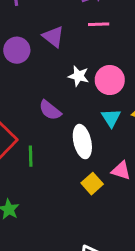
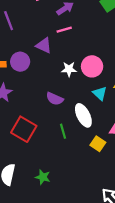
pink line: (99, 24) -> (64, 30), moved
green line: (31, 156) -> (63, 131), moved

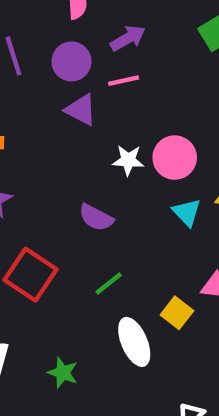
purple circle: (20, 62) -> (71, 61), moved
white ellipse: (83, 115) -> (134, 342), moved
green line: (63, 131) -> (109, 283), turned 64

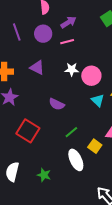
purple triangle: (81, 110) -> (37, 68), moved
white star: (128, 160) -> (72, 69), moved
green line: (109, 283) -> (71, 132), moved

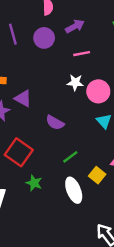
pink line: (67, 42) -> (82, 54), moved
purple triangle: (37, 68) -> (23, 98), moved
green star: (44, 175) -> (34, 183), moved

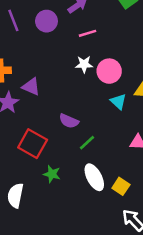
purple semicircle: (55, 123) -> (69, 121), moved
yellow square: (97, 175) -> (121, 186), moved

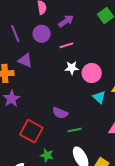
pink line: (88, 33) -> (66, 45), moved
purple triangle: (31, 87) -> (25, 60), moved
green line: (87, 143) -> (75, 130), turned 32

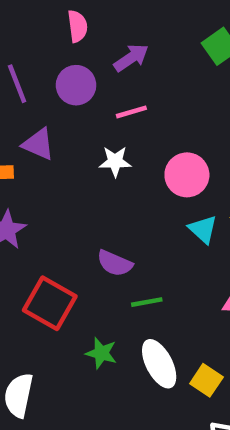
white star: (72, 68) -> (115, 161), moved
green star: (47, 155) -> (101, 353), moved

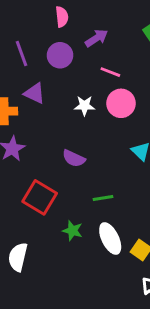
pink line: (131, 112) -> (110, 72), moved, turned 36
pink circle: (187, 175) -> (121, 103), moved
purple semicircle: (115, 263) -> (74, 158), moved

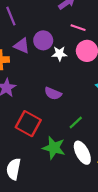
purple circle: (60, 55) -> (43, 40), moved
green line: (103, 198) -> (76, 122), turned -32
green star: (73, 231) -> (54, 148), size x1.5

